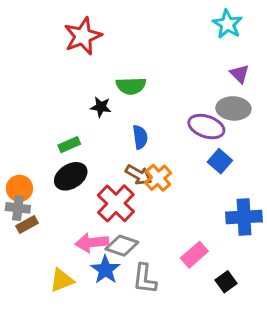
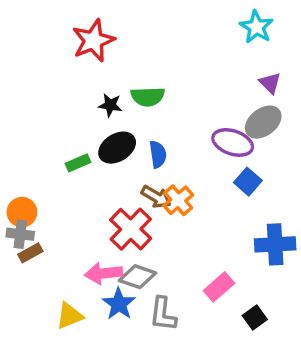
black star: (101, 107) -> (110, 105), moved
gray ellipse: (233, 108) -> (263, 122), turned -40
black ellipse: (71, 176) -> (117, 148), moved

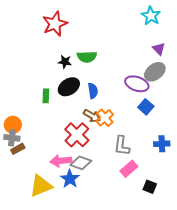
green rectangle: (78, 163) -> (46, 96), turned -64
blue cross: (275, 244) -> (162, 144), size x0.7
gray L-shape: (163, 314) -> (122, 146), moved
yellow triangle: (70, 316) -> (41, 186), size x1.4
black square: (255, 317) -> (150, 187), turned -32

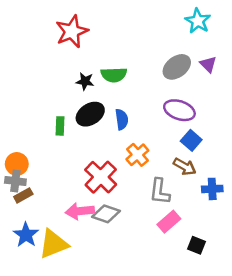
gray ellipse: (155, 72) -> (177, 67), moved
brown arrow: (92, 116) -> (185, 167), moved
blue star: (70, 179) -> (26, 235), moved

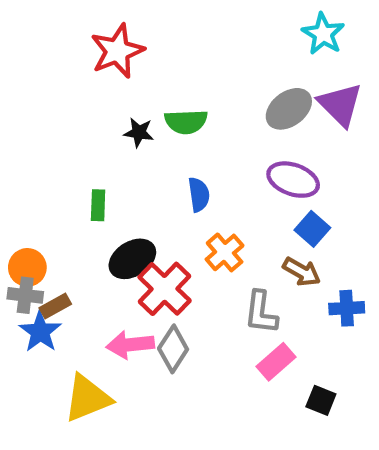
purple triangle: (208, 64) -> (340, 105), size x1.6
black ellipse: (90, 114) -> (132, 259), moved
brown rectangle: (23, 195) -> (55, 306), moved
gray diamond: (106, 214) -> (173, 349), turned -76
blue star: (26, 235) -> (40, 332), moved

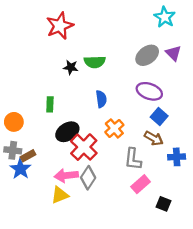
purple triangle: (340, 105) -> (173, 53), size x0.7
orange circle: (27, 267) -> (14, 122), moved
yellow triangle: (87, 398) -> (60, 195), moved, size x0.7

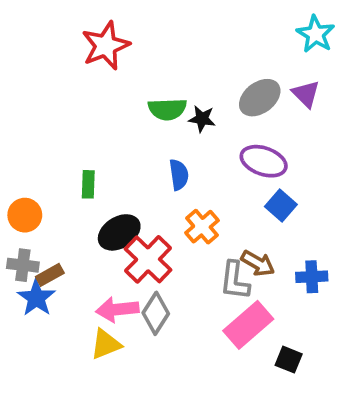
cyan star: (165, 17) -> (316, 34), moved
black star: (71, 67) -> (202, 119), moved
brown arrow: (154, 138) -> (258, 263), moved
pink rectangle: (141, 184) -> (248, 325), size x1.4

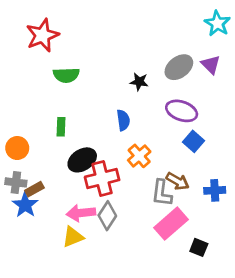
red star: (106, 46) -> (42, 35), moved
green semicircle: (167, 109) -> (66, 75), moved
red cross: (148, 259) -> (102, 178), turned 32

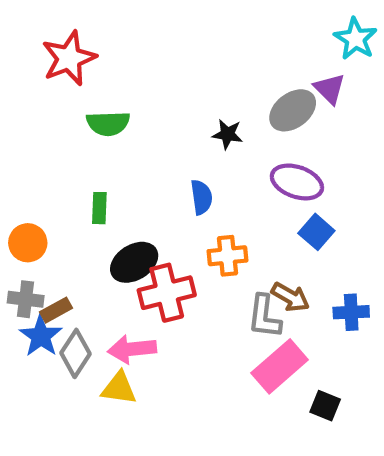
purple triangle: (211, 65) -> (329, 89), moved
orange cross: (139, 156) -> (227, 256), turned 35
gray diamond: (107, 216) -> (76, 353), moved
yellow triangle: (73, 237) -> (119, 388), turned 30

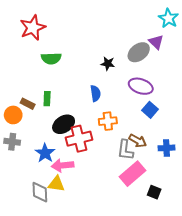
brown rectangle: (56, 310) -> (28, 104), moved, turned 56
blue star: (41, 336) -> (45, 153), moved
gray diamond: (76, 353) -> (40, 192), moved, turned -35

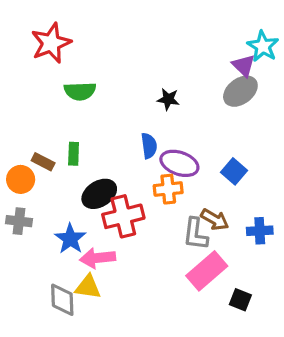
cyan star: (169, 18) -> (263, 46), moved
gray ellipse: (139, 52) -> (240, 91), moved
purple ellipse: (141, 86) -> (179, 163), moved

